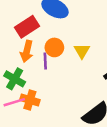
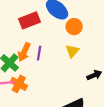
orange circle: (54, 47) -> (74, 27), moved
orange arrow: (27, 51) -> (24, 52), moved

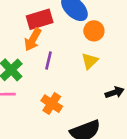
orange arrow: (24, 52) -> (33, 40), moved
orange cross: (19, 84) -> (52, 104), moved

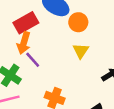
purple line: (48, 60) -> (33, 60), moved, turned -42

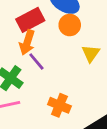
orange circle: (78, 22) -> (70, 25), moved

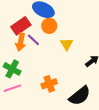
purple line: (36, 62) -> (33, 40), moved
orange cross: (59, 105) -> (49, 84), turned -35

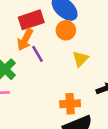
purple line: (33, 40) -> (38, 54), moved
orange cross: (49, 84) -> (70, 104), moved

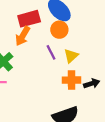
purple line: (38, 54) -> (51, 52), moved
orange cross: (70, 104) -> (72, 80), moved

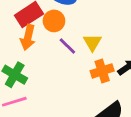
orange circle: (59, 30) -> (54, 21), moved

